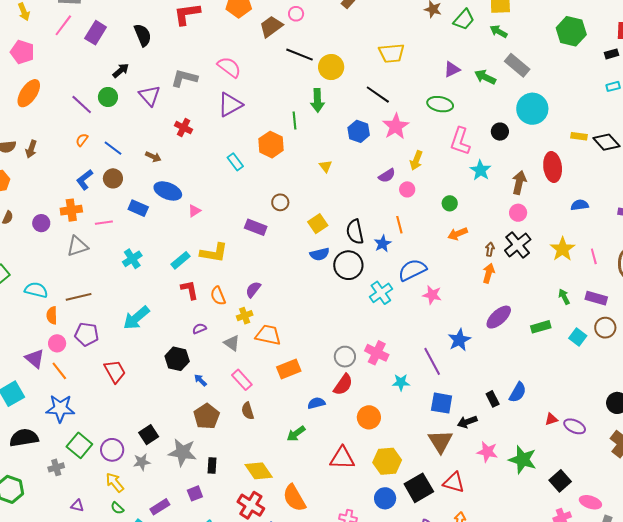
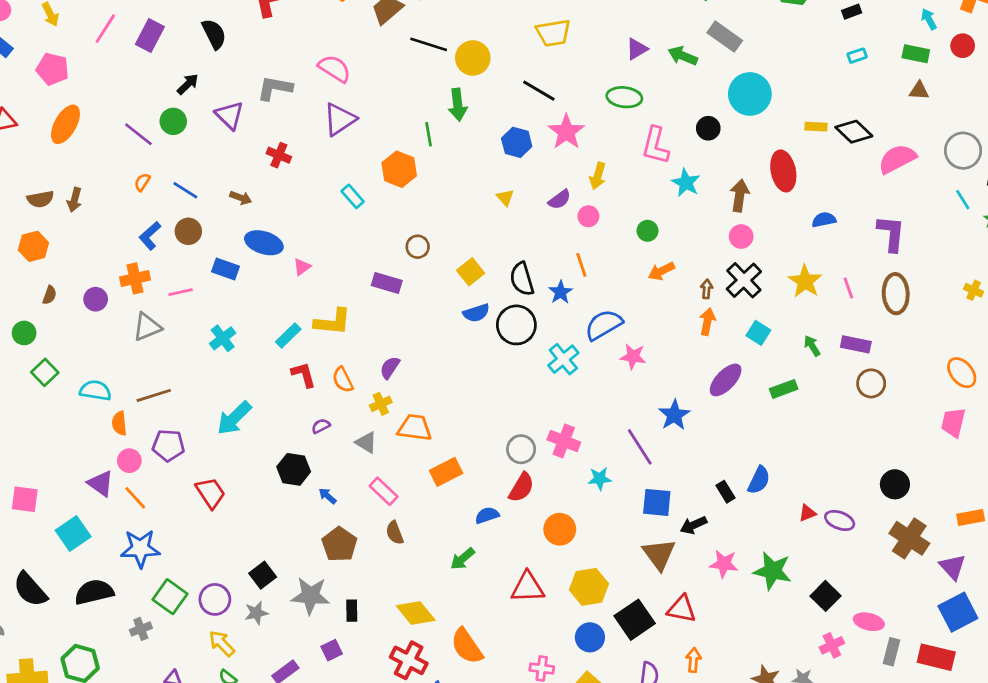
yellow triangle: (326, 166) -> (505, 198), moved
cyan square: (578, 337) -> (758, 333), moved

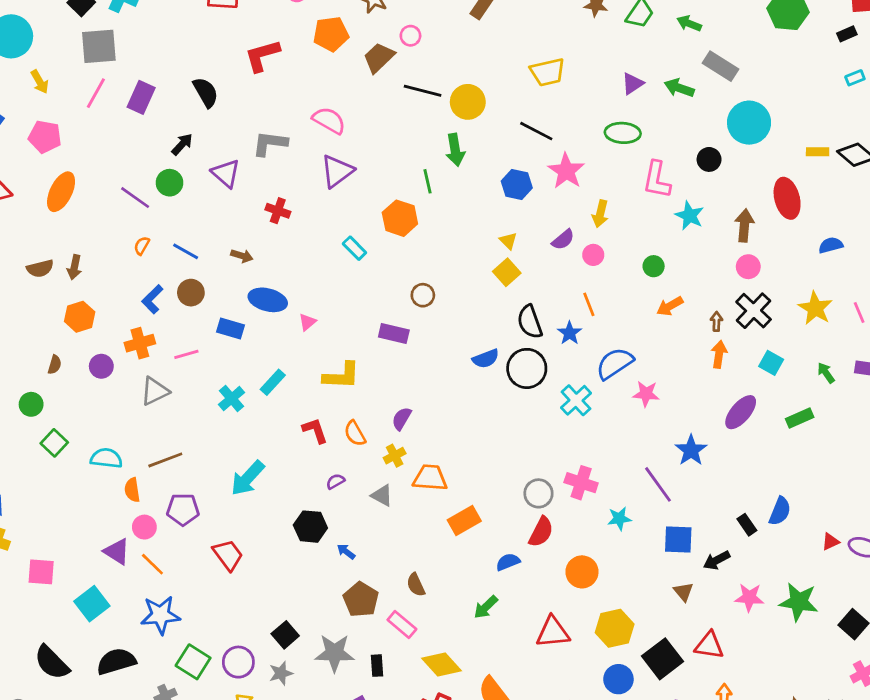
orange hexagon: (33, 246) -> (80, 317), moved
yellow square: (471, 272) -> (507, 272), moved
cyan rectangle: (288, 336) -> (273, 382), moved
pink rectangle: (384, 491) -> (402, 624), moved
brown triangle: (659, 554) -> (683, 592), size x0.6

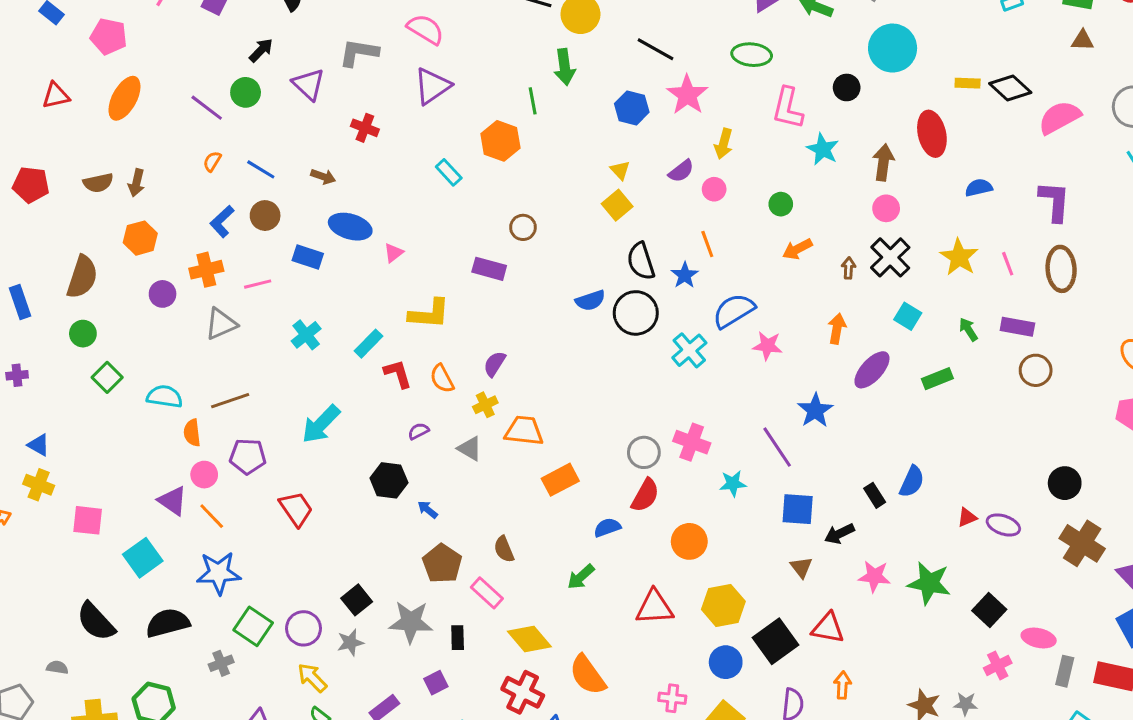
orange arrow: (719, 354) -> (837, 329), moved
brown semicircle: (55, 365) -> (82, 277), moved, size x2.0
cyan rectangle: (273, 382) -> (368, 344), moved

